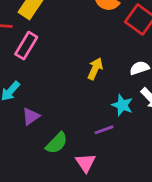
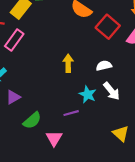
yellow arrow: (95, 69) -> (68, 63), turned -30

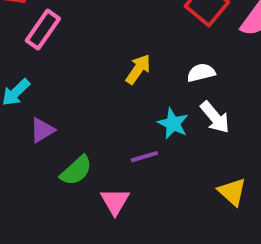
yellow arrow: (68, 63) -> (138, 69), turned 36

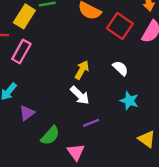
white semicircle: (201, 73) -> (120, 68), turned 63
white arrow: (215, 117) -> (80, 95), moved
cyan star: (173, 124) -> (129, 101), moved

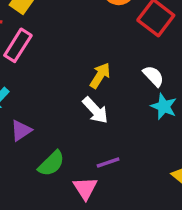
cyan star: (129, 101) -> (164, 106), moved
purple line: (91, 123) -> (108, 163), moved

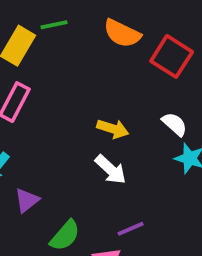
yellow arrow: (100, 75) -> (113, 129), turned 80

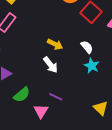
purple line: (131, 229) -> (56, 97), turned 40

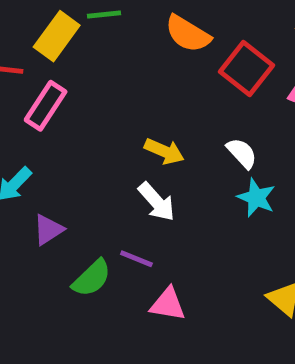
purple line: (56, 97) -> (136, 259), moved
pink triangle: (41, 111) -> (168, 304), moved, turned -49

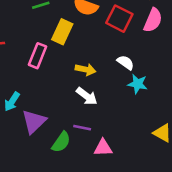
yellow rectangle: (57, 36) -> (62, 32), moved
pink rectangle: (46, 106) -> (37, 56), moved
purple triangle: (48, 230) -> (34, 122), size x1.5

